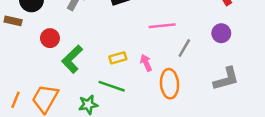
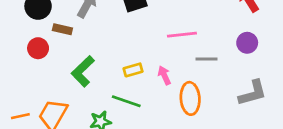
brown rectangle: (13, 21) -> (62, 29), moved
red circle: (50, 38) -> (38, 48), moved
gray line: (184, 48) -> (206, 59), turned 60
orange line: (15, 100) -> (20, 116), turned 56

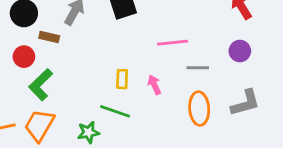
yellow rectangle: (133, 70) -> (122, 79), turned -72
green L-shape: (83, 71) -> (41, 85), moved
orange ellipse: (190, 98) -> (199, 109), moved

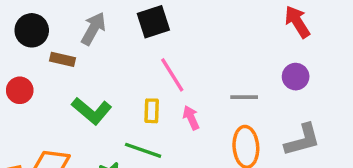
pink line: (173, 43) -> (172, 75), moved, turned 64
red circle: (24, 57) -> (20, 90), moved
green L-shape: (41, 85) -> (92, 111), moved, turned -96

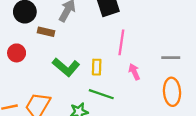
pink line: (172, 75) -> (121, 42), turned 40
yellow rectangle: (152, 111) -> (97, 67), moved

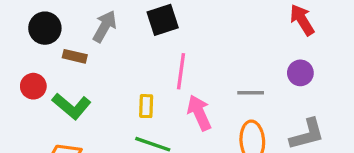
green L-shape: (66, 67) -> (71, 106), moved
pink arrow: (134, 72) -> (199, 113), size x1.5

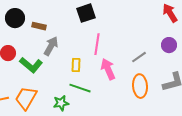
gray arrow: (105, 26) -> (51, 46), moved
brown rectangle: (75, 56) -> (39, 26), moved
gray line: (251, 93) -> (139, 57), turned -35

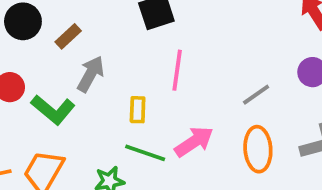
brown rectangle: (39, 26) -> (68, 36), turned -56
pink arrow: (108, 69) -> (194, 142), moved, turned 80

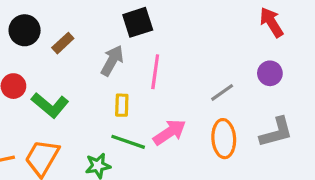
gray arrow: (91, 74) -> (112, 61), moved

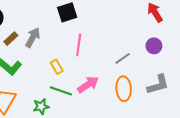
brown rectangle: (63, 43) -> (11, 39), moved
gray arrow: (112, 61) -> (33, 38), moved
yellow rectangle: (122, 105) -> (57, 67), turned -32

